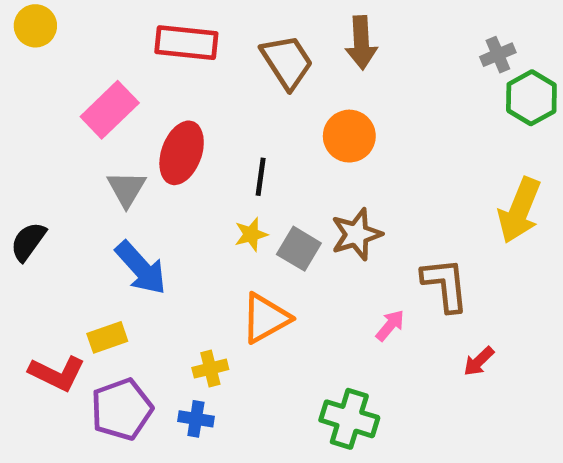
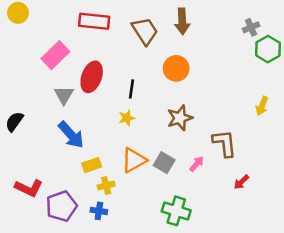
yellow arrow: (519, 210) -> (262, 106), size x0.6
gray square: (299, 249) -> (164, 163), moved
yellow rectangle: (107, 337) -> (92, 165), moved

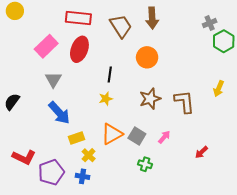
red ellipse: (92, 77) -> (79, 49), moved
brown L-shape: (224, 143) -> (184, 102), moved
yellow cross: (106, 186) -> (89, 155), turned -32
green cross: (176, 211) -> (145, 164), moved, size x0.6

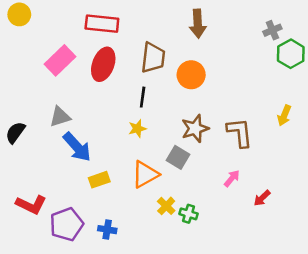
brown trapezoid: (121, 26) -> (153, 58), moved, turned 40
gray triangle: (53, 80) -> (60, 117), moved, turned 42
gray square: (137, 136) -> (178, 157), moved
pink arrow: (164, 137) -> (232, 178), moved
yellow cross: (89, 155) -> (166, 206), moved

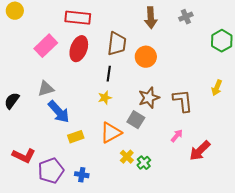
gray cross: (272, 30) -> (186, 17), moved
red arrow: (262, 198) -> (200, 151), size x1.6
green cross: (188, 214) -> (144, 163), turned 32

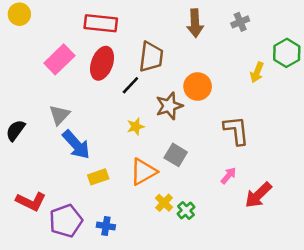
orange circle: (146, 57) -> (198, 86), moved
black line: (109, 74) -> (130, 85), moved, turned 35
yellow arrow: (217, 88) -> (257, 72), moved
gray triangle: (46, 89) -> (59, 115), turned -30
brown star: (149, 98) -> (169, 106), moved

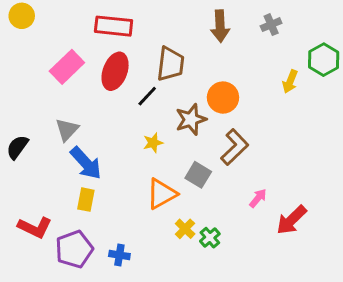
brown L-shape: (236, 130) -> (235, 147), moved, turned 52
yellow rectangle: (98, 177) -> (86, 200), moved, turned -60

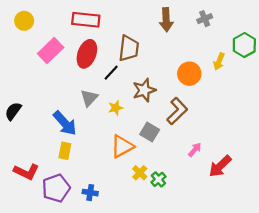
yellow circle: (22, 16) -> (24, 21), moved
orange circle: (223, 98) -> (189, 74), moved
gray triangle: (67, 130) -> (89, 98), moved

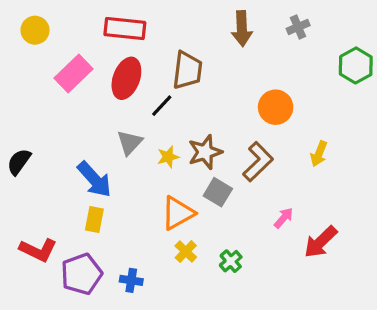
yellow arrow: (219, 62) -> (319, 154), moved
brown star: (144, 90) -> (205, 152), moved
yellow cross: (140, 173) -> (186, 252), moved

